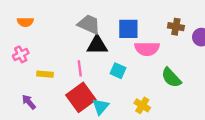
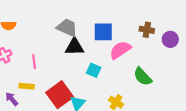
pink semicircle: (147, 49) -> (120, 50), turned 145
pink line: (80, 68) -> (34, 62), moved
yellow rectangle: (45, 74) -> (27, 86), moved

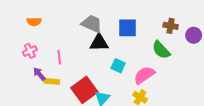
pink semicircle: (120, 50) -> (144, 75), moved
green semicircle: (143, 77) -> (161, 50), moved
purple arrow: (12, 99) -> (39, 74), moved

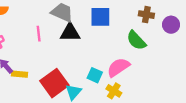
pink line: (59, 57) -> (39, 34), moved
cyan square: (118, 66) -> (95, 75), moved

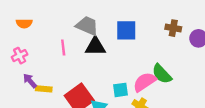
green semicircle: (136, 40) -> (162, 74), moved
cyan square: (95, 75) -> (120, 90), turned -32

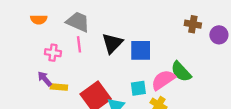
gray trapezoid: (87, 26) -> (78, 22), moved
blue square: (126, 30) -> (141, 50), moved
black triangle: (95, 46) -> (112, 43), turned -45
pink cross: (20, 56) -> (53, 53), moved, turned 35

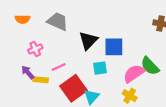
pink line: (79, 44) -> (59, 67), moved, turned 72
pink cross: (53, 53) -> (35, 49), turned -32
cyan square: (138, 88) -> (100, 68), moved

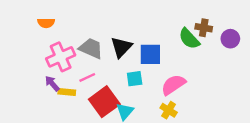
gray trapezoid: (58, 21) -> (91, 48), moved
pink cross: (35, 49) -> (61, 57), size x1.6
green semicircle: (150, 66) -> (189, 39), moved

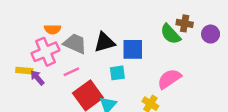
orange semicircle: (46, 23) -> (53, 29), moved
black triangle: (121, 47) -> (104, 42), turned 30
pink semicircle: (173, 85) -> (169, 79), moved
yellow rectangle: (67, 92) -> (24, 71), moved

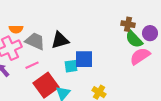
green semicircle: (170, 34) -> (134, 39), moved
blue square: (133, 49) -> (84, 59), moved
pink semicircle: (169, 79) -> (140, 56), moved

